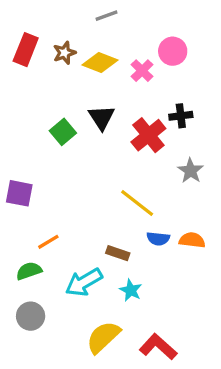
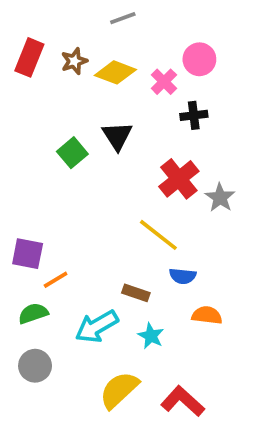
black cross: (181, 116) -> (194, 115), moved
red cross: (148, 135) -> (179, 179), moved
purple square: (19, 193) -> (28, 254), moved
orange semicircle: (192, 240) -> (207, 315), moved

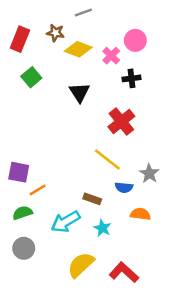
brown star: (74, 61) -> (55, 33), moved, turned 30
green square: (72, 153) -> (31, 77), moved
gray star: (220, 198) -> (149, 173), moved

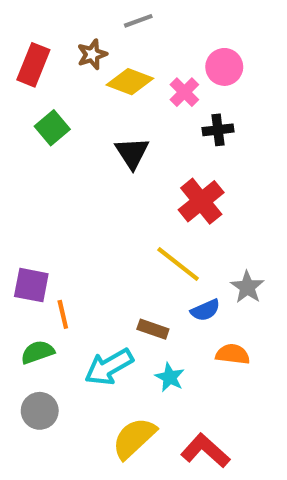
brown star: (55, 33) -> (92, 54), turned -30
blue semicircle: (124, 187) -> (205, 310), turned -30
orange line: (38, 190) -> (63, 314), turned -72

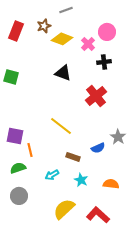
green square: (52, 128) -> (11, 77), moved, turned -35
black triangle: (132, 153) -> (63, 73), turned -36
yellow line: (178, 264) -> (61, 126), moved
orange semicircle: (233, 354) -> (111, 184), moved
cyan arrow: (109, 367) -> (52, 175), size x0.6

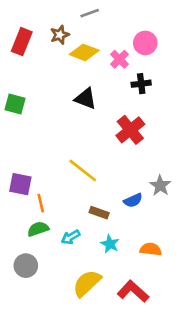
green semicircle: (18, 168) -> (38, 229), moved

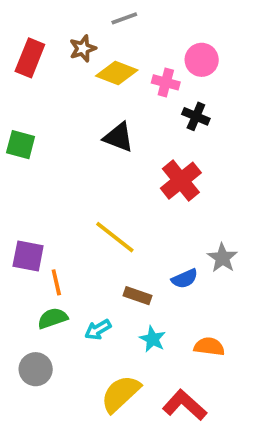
pink cross: (119, 59) -> (166, 82), turned -30
black cross: (141, 84) -> (196, 116), turned 30

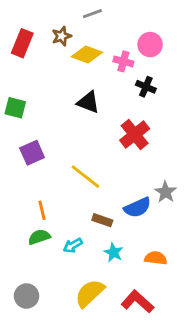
purple square: (28, 256) -> (32, 153), moved, turned -35
blue semicircle: (185, 279) -> (137, 208), size x1.4
gray circle: (36, 369) -> (26, 296), moved

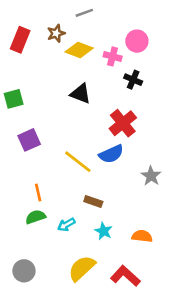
green square: (15, 108) -> (14, 99), turned -30
blue semicircle: (137, 208) -> (111, 154), moved

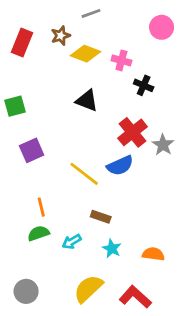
pink circle: (137, 41) -> (162, 27), moved
gray star: (151, 176) -> (163, 145), moved

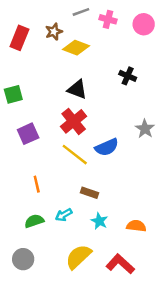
pink cross: (121, 60) -> (108, 19), moved
red cross: (133, 132) -> (74, 121), moved
green semicircle: (39, 233) -> (34, 221), moved

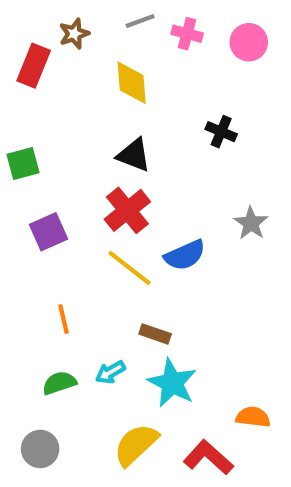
brown star: (54, 32) -> (74, 34), moved
yellow diamond: (76, 48) -> (132, 83), turned 65
cyan star: (99, 221) -> (172, 383), size x1.6
orange semicircle: (136, 226) -> (253, 417), moved

